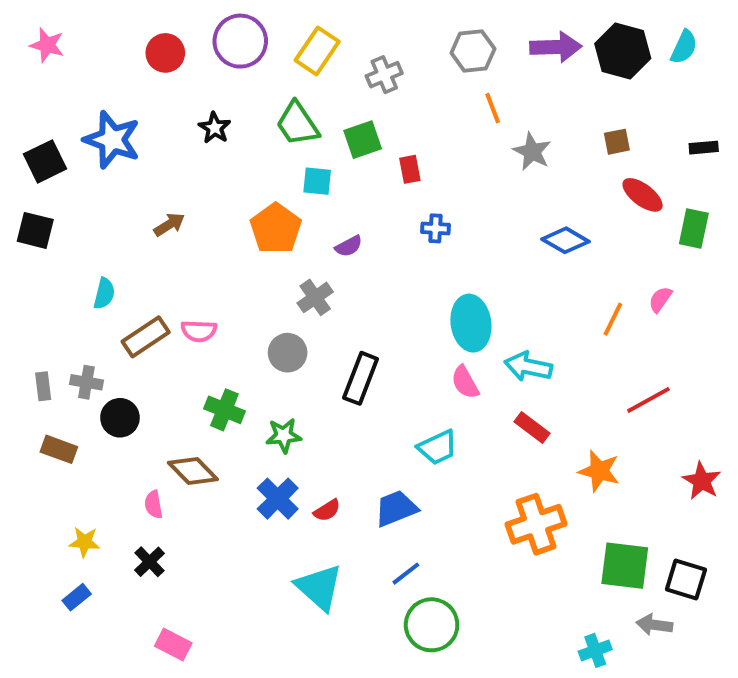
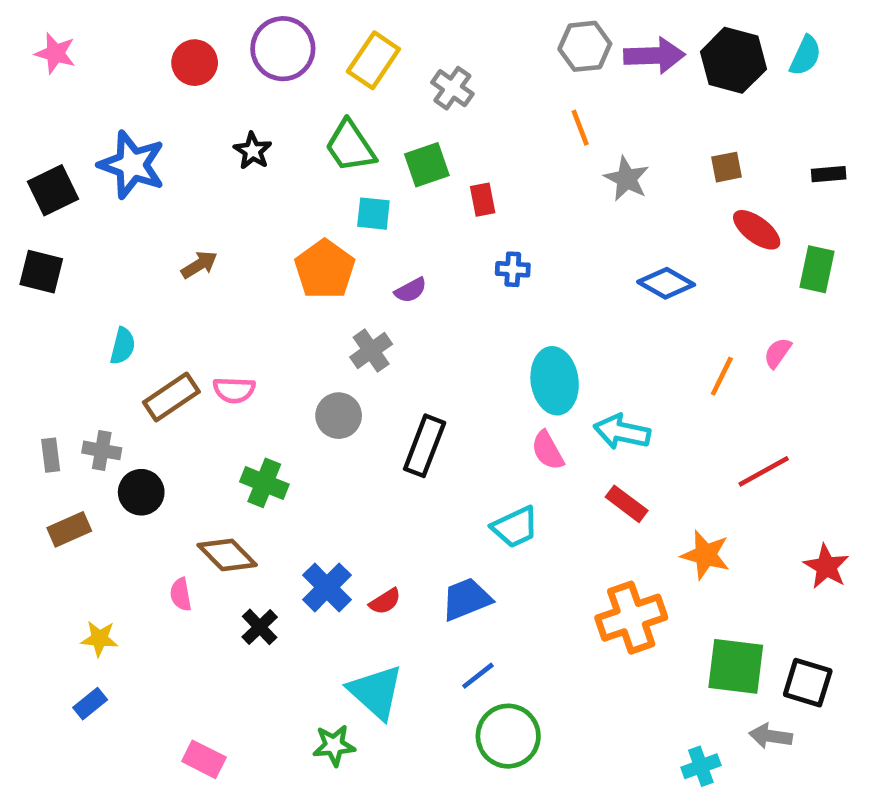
gray hexagon: (473, 51) -> (585, 46), moved
gray cross: (384, 75) -> (452, 88), turned -32
green star: (284, 435) -> (334, 745), moved
brown rectangle: (59, 449) -> (69, 529), turned -44
black cross: (150, 562) -> (260, 627), moved

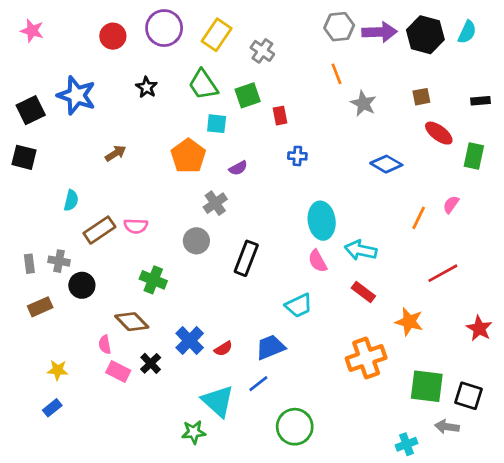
blue line: (478, 676) -> (258, 384), moved
pink rectangle: (204, 759) -> (118, 371), moved

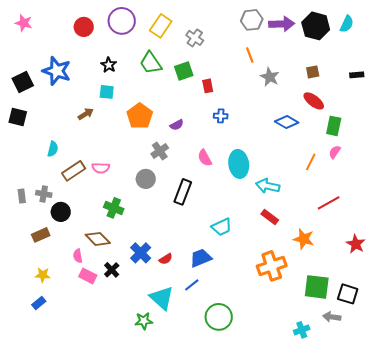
cyan square: (217, 124) -> (107, 92), moved
red ellipse: (439, 133) -> (314, 101), moved
green rectangle: (474, 156) -> (334, 126), moved
pink semicircle: (318, 261) -> (205, 158), moved
brown rectangle: (40, 307) -> (41, 235), moved

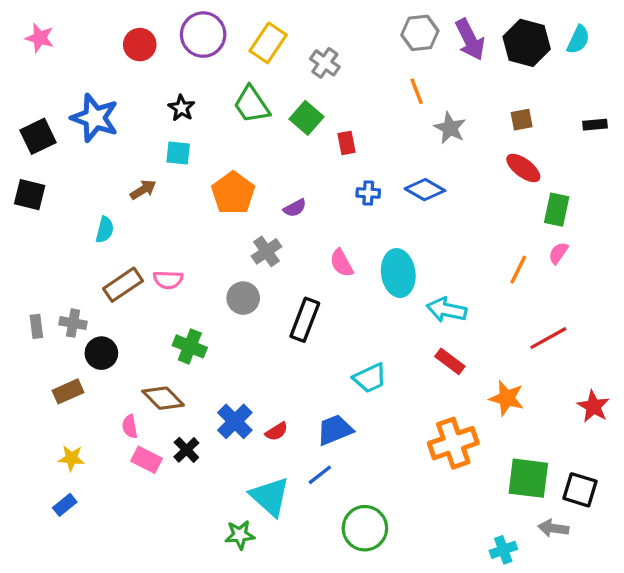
purple arrow: (282, 24) -> (470, 40), turned 65
green square: (184, 71) -> (307, 118), turned -30
blue diamond: (287, 122) -> (425, 190), moved
cyan semicircle: (53, 149) -> (105, 230), moved

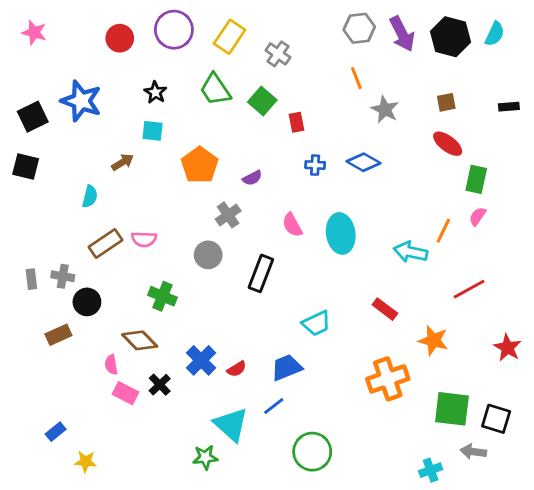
cyan arrow: (447, 310) -> (411, 252), moved
yellow star: (71, 458) -> (86, 462), moved

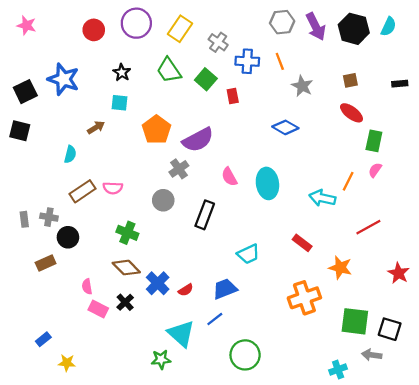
blue cross: (315, 165) -> (247, 61), moved, size x1.5
purple semicircle: (252, 178) -> (198, 140), size x2.0
brown diamond: (140, 340) -> (126, 268), moved

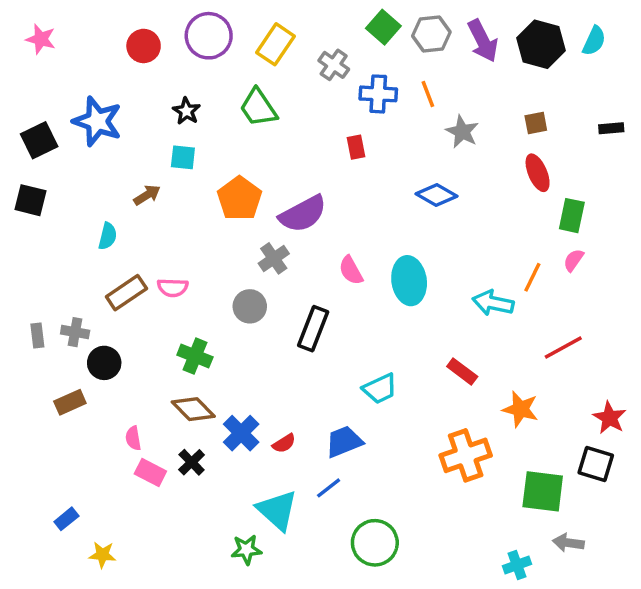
green square: (206, 79) -> (383, 27), moved
red ellipse: (352, 113) -> (538, 173), turned 30
black square: (390, 329) -> (596, 464), moved

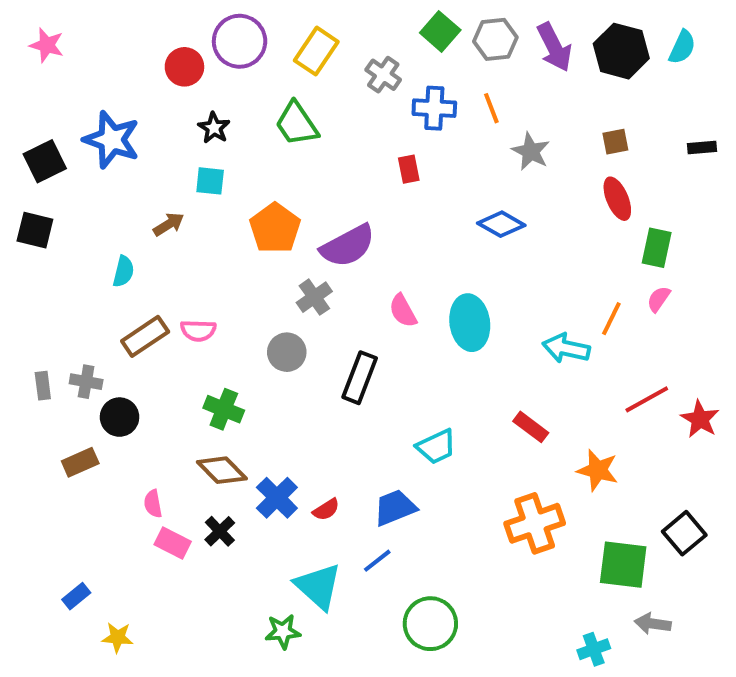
red circle: (144, 46) -> (184, 67), moved
red star: (610, 418) -> (700, 419), moved
black square: (596, 464) -> (684, 533), turned 33

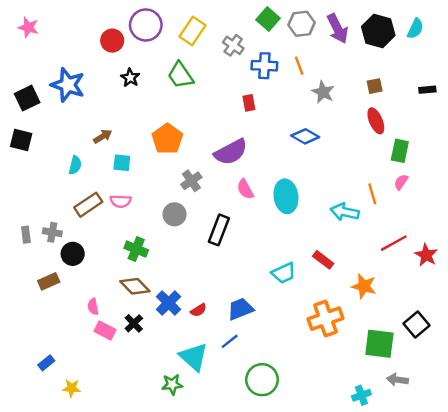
cyan square: (210, 181) -> (122, 163), moved
purple semicircle: (348, 246) -> (231, 152), moved
orange line: (611, 319) -> (372, 194), turned -42
cyan trapezoid: (436, 447) -> (284, 273), moved

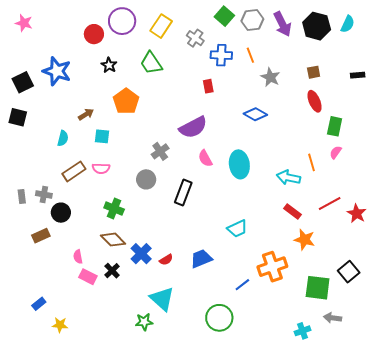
orange pentagon: (167, 139) -> (126, 101), moved
red rectangle: (323, 260) -> (292, 212), moved
blue line: (230, 341) -> (242, 285), moved

